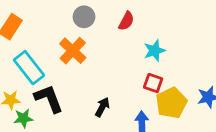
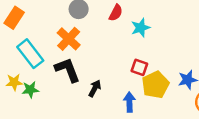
cyan star: (154, 51) -> (141, 28), moved
black L-shape: (49, 99) -> (67, 70), moved
green star: (23, 118) -> (30, 90), moved

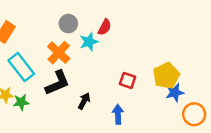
cyan star: (141, 28) -> (89, 42), moved
black L-shape: (67, 70) -> (57, 83), turned 88
yellow pentagon: (155, 85) -> (166, 76), moved

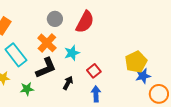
red semicircle: (105, 27) -> (85, 22), size x1.6
cyan star: (89, 42) -> (72, 53), moved
red square: (128, 80) -> (94, 71), moved, turned 32
green star: (21, 102) -> (27, 89), moved

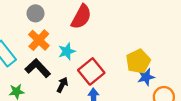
gray circle: (55, 19) -> (35, 13), moved
black L-shape: (46, 68) -> (38, 68), turned -110
red square: (94, 71) -> (91, 71), size x1.6

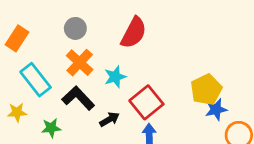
black arrow: (62, 85) -> (109, 119), turned 32

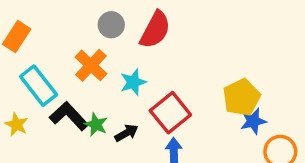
gray circle: (75, 28) -> (111, 25), moved
black L-shape: (78, 98) -> (69, 116), moved
yellow star: (17, 112) -> (17, 124), turned 30
green star: (51, 128) -> (96, 124), moved, turned 30

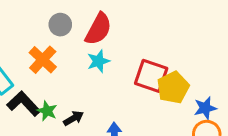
cyan star: (133, 82) -> (98, 61), moved
red square: (170, 113) -> (151, 76), moved, turned -32
blue star: (253, 121) -> (205, 108), moved

